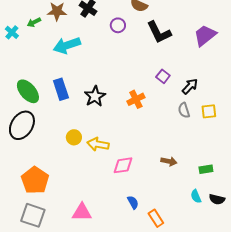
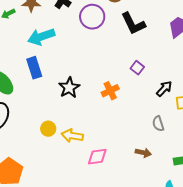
purple circle: (118, 25) -> (92, 17), size x1.6
black arrow: (190, 86) -> (164, 89), moved
blue rectangle: (61, 89) -> (34, 68), moved
gray semicircle: (184, 110) -> (158, 124), moved

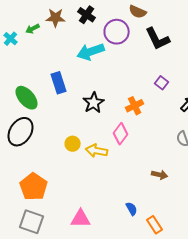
cyan arrow: (41, 37) -> (91, 52), moved
brown arrow: (143, 153) -> (160, 175), moved
pink diamond: (97, 157) -> (121, 134), moved, turned -45

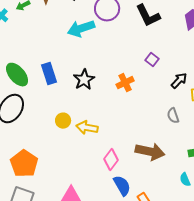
blue rectangle: (59, 83) -> (49, 74), moved
pink diamond: (121, 134) -> (111, 160), moved
brown arrow: (160, 175) -> (150, 152), size x1.8
blue semicircle: (132, 209) -> (122, 186), size x1.5

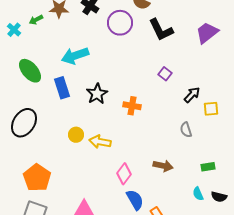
cyan arrow: (81, 29) -> (75, 56), moved
green ellipse: (17, 75) -> (30, 71), moved
orange cross: (125, 83) -> (132, 106), moved, turned 36
brown arrow: (150, 152) -> (163, 166), size x0.7

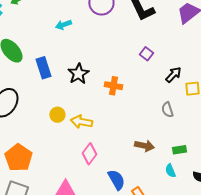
cyan arrow: (75, 56) -> (63, 25), moved, size x0.6
green rectangle: (208, 167) -> (179, 150), moved
pink diamond: (124, 174) -> (89, 154), moved
cyan semicircle: (198, 194) -> (170, 171), moved

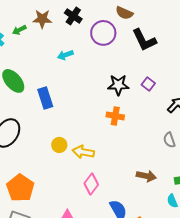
black star: (78, 74) -> (118, 85), moved, turned 30

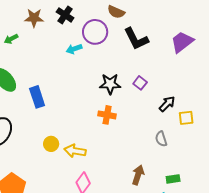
green arrow: (19, 30) -> (11, 39), moved
cyan arrow: (65, 55) -> (74, 49), moved
brown arrow: (146, 176) -> (138, 175), turned -84

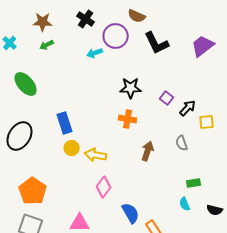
brown star: (34, 18) -> (43, 22), moved
green arrow: (11, 39) -> (47, 45), moved
purple square: (140, 83) -> (167, 98), moved
blue rectangle: (37, 97) -> (65, 123), moved
brown arrow: (138, 175) -> (148, 151), moved

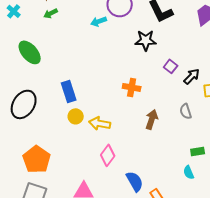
black star: (131, 88) -> (146, 40), moved

